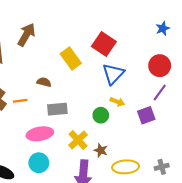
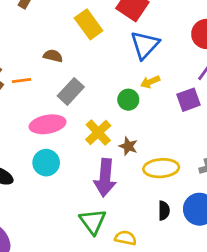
yellow arrow: (117, 102) -> (150, 82), turned 136
gray rectangle: (57, 109) -> (71, 91), turned -42

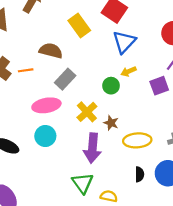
brown semicircle: (53, 56) -> (51, 51), size x1.5

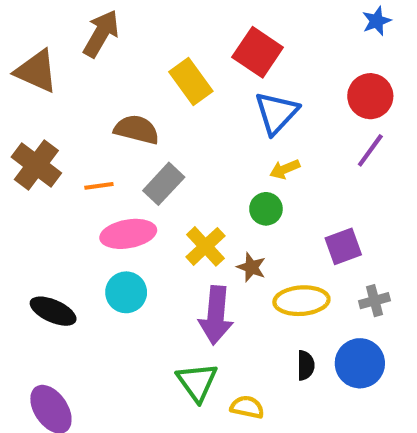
orange line: (26, 70) -> (99, 186), moved
green circle: (111, 86) -> (266, 209), moved
purple square: (159, 86) -> (343, 246), moved

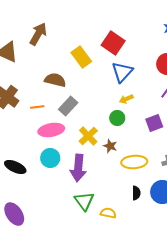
purple square: (343, 246) -> (154, 123), moved
purple arrow: (216, 315) -> (78, 168), moved

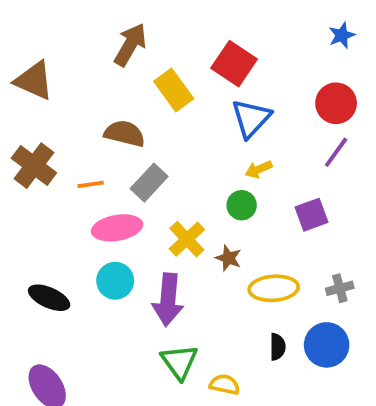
brown arrow: (38, 34) -> (130, 45), moved

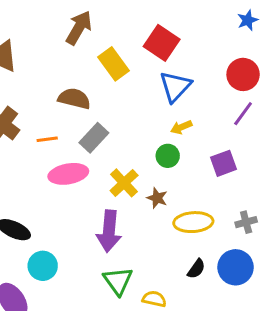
cyan circle: (115, 281) -> (43, 266), moved
black semicircle: (278, 347) -> (196, 269), turned 35

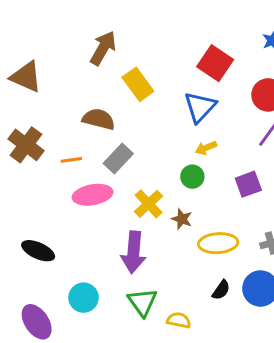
red square: (162, 43) -> (215, 63), moved
cyan circle: (43, 266) -> (83, 298), moved

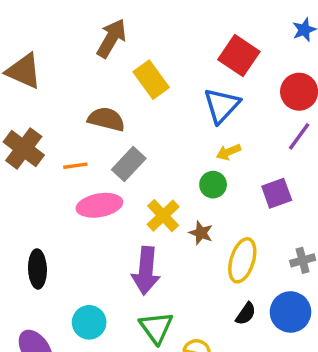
yellow ellipse: (218, 243) -> (242, 260), turned -69
black ellipse: (38, 251) -> (37, 269), turned 64

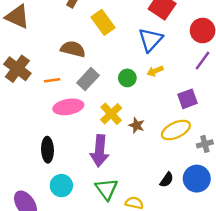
green circle: (213, 185) -> (127, 78), moved
yellow ellipse: (242, 260) -> (176, 130), moved, turned 48
black ellipse: (37, 269) -> (47, 150), moved

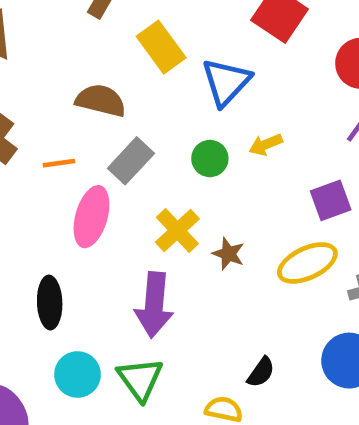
blue triangle: (150, 40) -> (226, 82), moved
pink ellipse: (68, 107) -> (91, 217), turned -64
black semicircle: (167, 180) -> (261, 372), moved
green triangle: (106, 189) -> (140, 379), moved

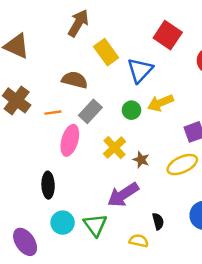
yellow arrow: (266, 145) -> (160, 103), size x1.5
purple arrow: (154, 305) -> (123, 195), moved, turned 52
black semicircle: (261, 372) -> (158, 221), turned -49

